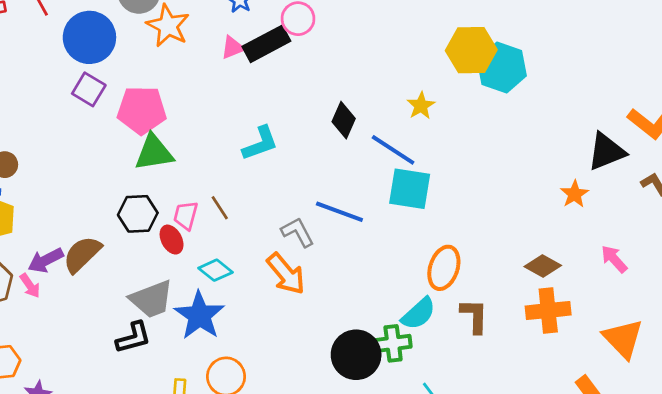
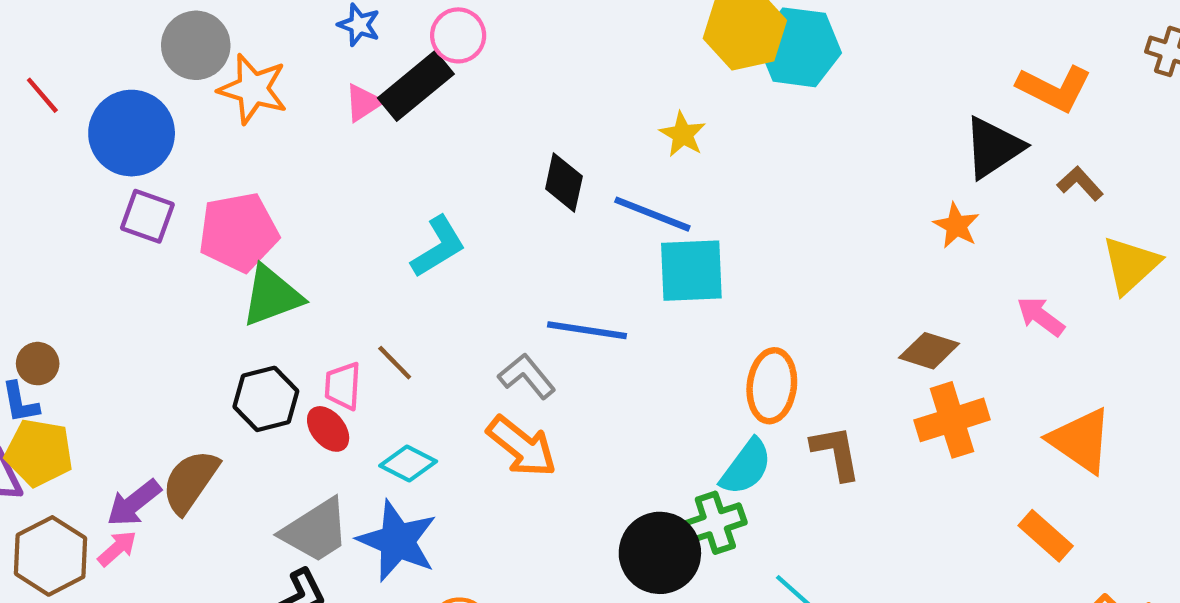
pink arrow: (30, 286) -> (117, 548), turned -85

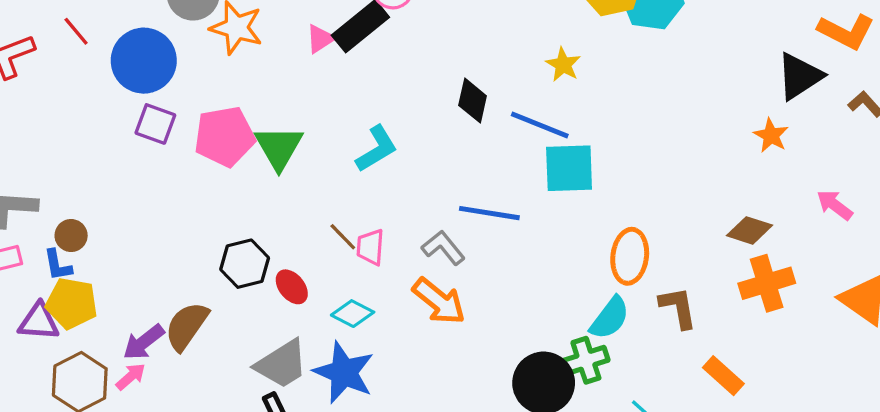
green triangle: (272, 296) -> (279, 147), moved, turned -40
pink trapezoid: (343, 386) -> (370, 247), moved
orange rectangle: (1046, 536) -> (723, 376), moved

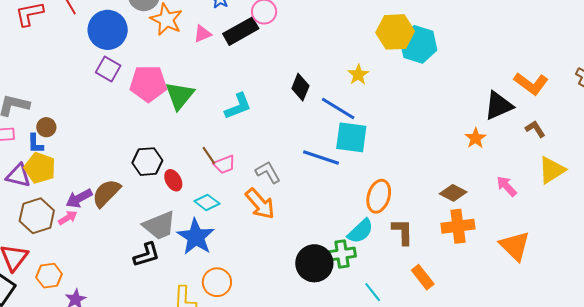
pink triangle: (320, 39) -> (203, 34), moved
blue line: (489, 213) -> (321, 158), moved
pink trapezoid: (370, 247) -> (224, 164), turned -125

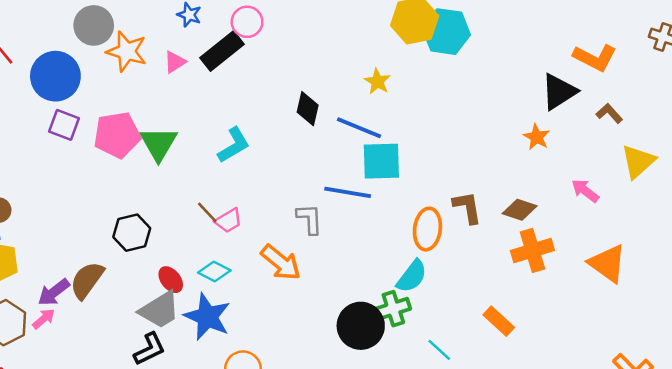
gray L-shape: (268, 172) -> (310, 219), moved, turned 36
red ellipse: (173, 180) -> (171, 280), moved
brown L-shape: (403, 232) -> (467, 207), moved

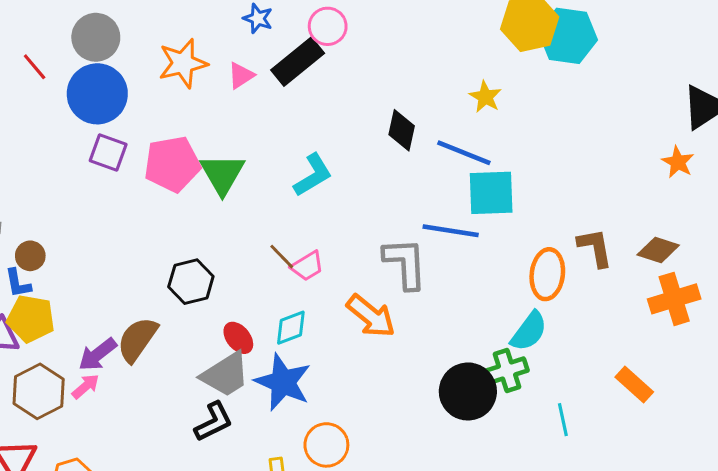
gray circle: (94, 25) -> (96, 37), moved
orange star: (127, 51) -> (183, 63), turned -30
gray L-shape: (310, 219) -> (405, 263), size x1.4
cyan diamond: (214, 272) -> (291, 328), turned -48
cyan line: (439, 350) -> (563, 420), turned 36

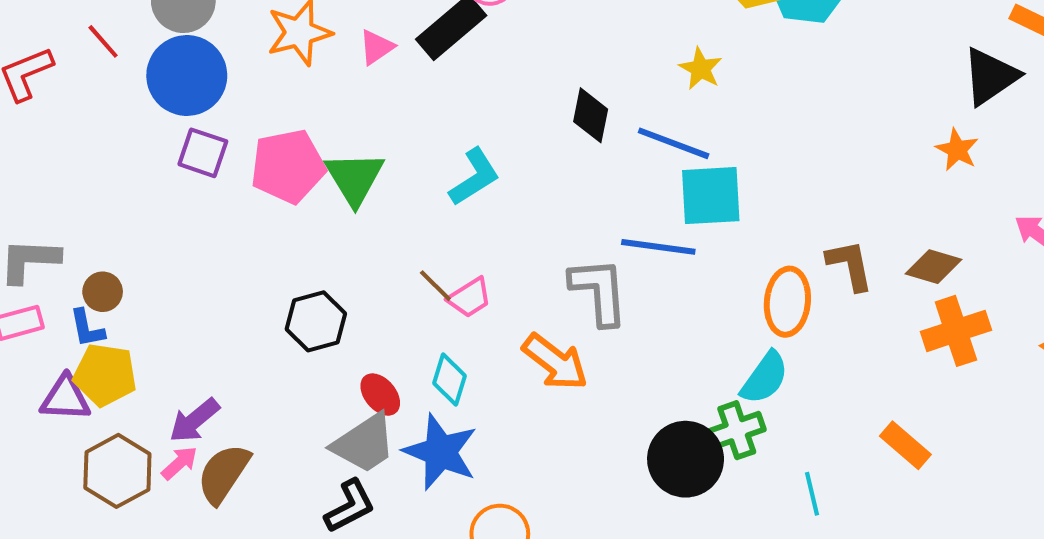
cyan diamond: (291, 328) -> (450, 380), turned -51
brown semicircle: (137, 339) -> (224, 474), moved

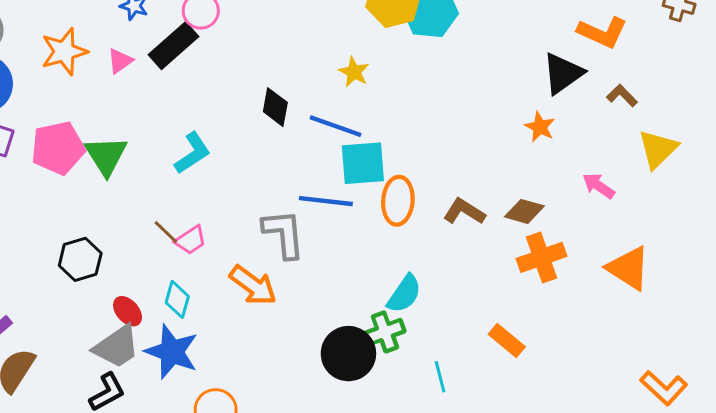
brown L-shape: (850, 265) -> (464, 212), turned -45
orange ellipse: (787, 302) -> (398, 201), moved

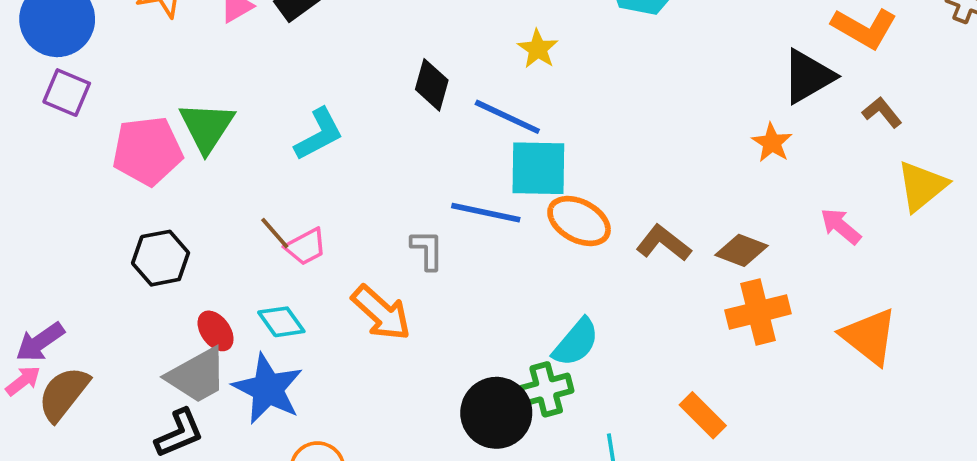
pink pentagon: (58, 148) -> (147, 151), moved
orange ellipse: (398, 201) -> (579, 221), turned -72
gray L-shape: (284, 234) -> (427, 250), size x0.6
cyan diamond: (177, 299) -> (281, 322), turned -57

